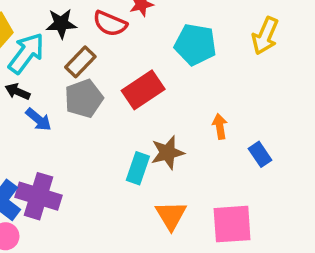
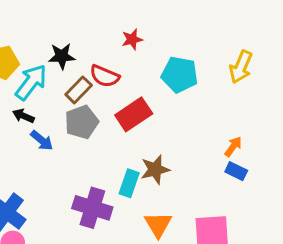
red semicircle: (110, 24) -> (105, 76), moved
orange arrow: (220, 126) -> (233, 147), moved, turned 45
blue rectangle: (260, 154) -> (236, 171), turned -30
purple cross: (39, 196) -> (92, 208), moved

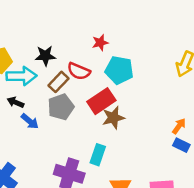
cyan pentagon: (180, 75) -> (119, 70), moved
cyan arrow: (31, 82) -> (21, 76), turned 52
brown star: (155, 170) -> (113, 118), moved

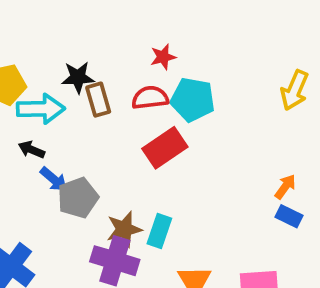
red semicircle: (79, 71) -> (150, 98), moved, turned 150
brown rectangle: (58, 82) -> (98, 100), moved, turned -60
gray pentagon: (61, 107) -> (78, 198), moved
brown star: (113, 118) -> (124, 229), moved

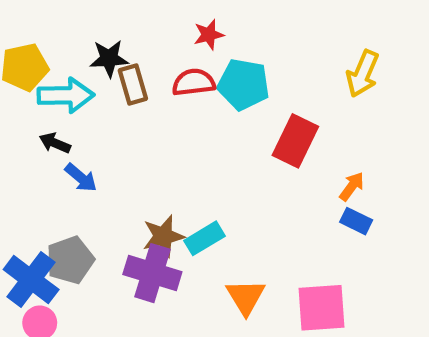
red rectangle: (165, 148) -> (295, 141), moved, turned -30
gray pentagon: (78, 198) -> (70, 260), moved
cyan rectangle: (159, 231) -> (204, 238), turned 40

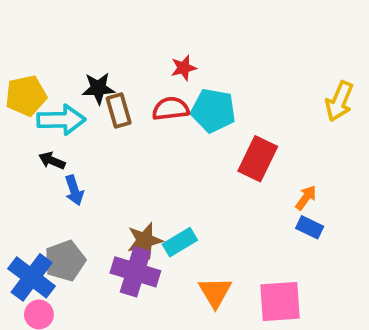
yellow arrow: (363, 74) -> (339, 101), moved
blue arrow: (81, 178) -> (74, 190), turned 32

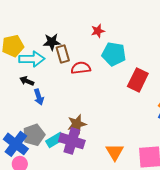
red semicircle: (171, 109) -> (81, 68), moved
cyan rectangle: (180, 242) -> (55, 140), moved

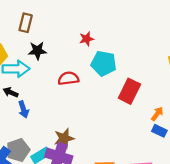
brown rectangle: (63, 54) -> (26, 23), moved, turned 30

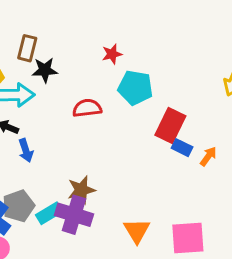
brown rectangle: (26, 23) -> (27, 48), moved
blue rectangle: (159, 131) -> (182, 148), moved

